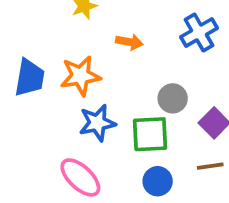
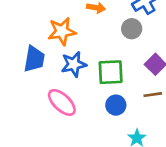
blue trapezoid: (30, 78) -> (34, 59), moved
gray circle: (173, 98) -> (132, 29), moved

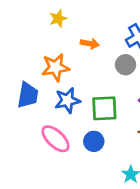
blue circle: (116, 105) -> (94, 141), moved

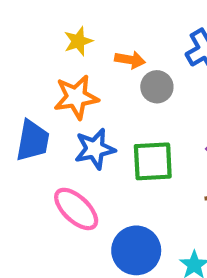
yellow star: (58, 18) -> (78, 41), moved
gray circle: (126, 65) -> (157, 87), moved
blue circle: (94, 141) -> (136, 250), moved, size x1.5

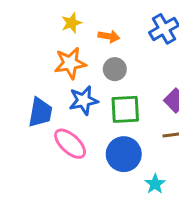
gray circle: (157, 87) -> (115, 69), moved
blue trapezoid: (33, 141) -> (40, 112), moved
blue circle: (136, 250) -> (124, 154), moved

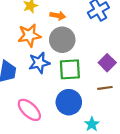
gray circle: (115, 69) -> (62, 40), size x1.5
pink ellipse: (70, 144) -> (29, 110), moved

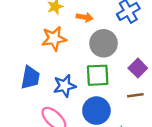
gray circle: (62, 40) -> (104, 43), moved
blue star: (39, 63) -> (65, 86), moved

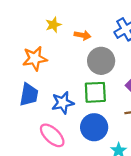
orange star: (54, 39) -> (35, 59), moved

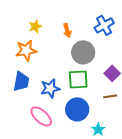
yellow star: (53, 25) -> (35, 26), moved
orange arrow: (82, 35) -> (67, 30), turned 64

